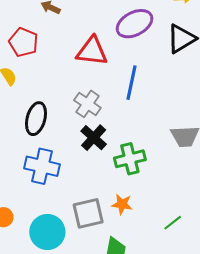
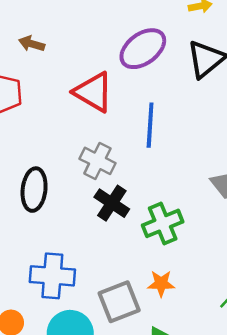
red triangle: (92, 51) -> (93, 92), turned 32
blue cross: (42, 166) -> (52, 276), moved

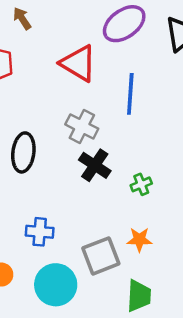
brown arrow: (32, 44) -> (22, 18), turned 40
green cross: (163, 223) -> (141, 184), size x0.6
blue cross: (52, 276) -> (40, 232), size x0.7

